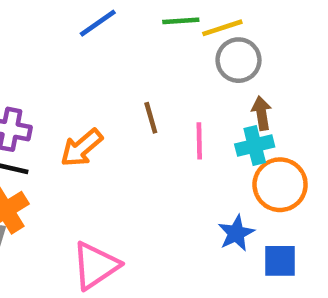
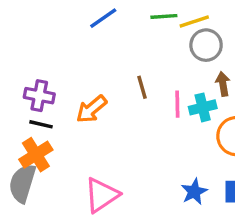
cyan cross: (255, 145) -> (203, 107), moved
blue star: (236, 233) -> (194, 192), moved

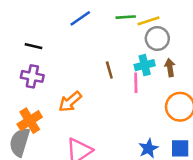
cyan cross: (203, 107) -> (145, 65), moved
orange arrow: (91, 109) -> (70, 102), moved
black line: (41, 124) -> (34, 46), moved

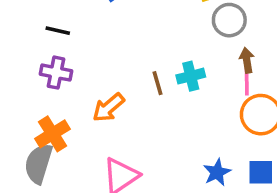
cyan cross: (145, 65) -> (191, 76), moved
brown line: (109, 70) -> (158, 83), moved
pink line: (136, 83) -> (247, 81), moved

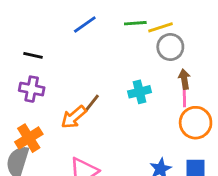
brown line: (158, 83) -> (92, 103), moved, turned 54

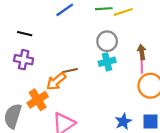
gray circle: (170, 47) -> (107, 41), moved
brown line: (92, 103) -> (70, 71), turned 40
orange cross: (29, 138) -> (38, 100), moved

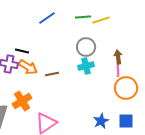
black line: (25, 34) -> (22, 51), moved
orange arrow: (56, 81) -> (28, 67), moved, turned -108

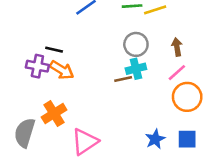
brown arrow: (118, 57) -> (177, 47), moved
pink line: (118, 69) -> (177, 73), turned 49
brown line: (52, 74) -> (123, 79), moved

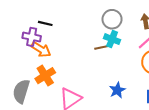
cyan cross: (136, 69) -> (112, 39), turned 35
orange arrow: (62, 70) -> (41, 49), moved
blue star: (155, 139) -> (117, 90), moved

